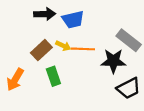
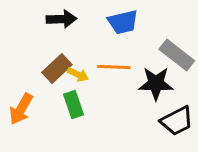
blue trapezoid: (73, 20) -> (123, 22), moved
yellow arrow: (63, 46) -> (78, 75), moved

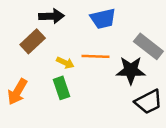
brown rectangle: (57, 69) -> (33, 41), moved

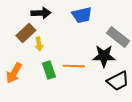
orange line: (96, 56) -> (74, 66), moved
yellow arrow: (65, 63) -> (39, 44), moved, turned 56

